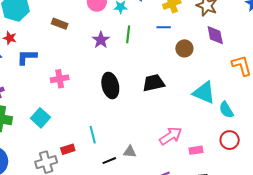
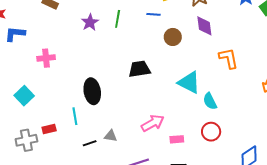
black ellipse: (110, 86) -> (92, 91), moved

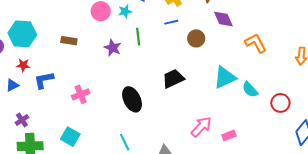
cyan triangle: (189, 82) -> (225, 77), turned -35
black ellipse: (92, 91) -> (132, 99), moved
red circle: (211, 132) -> (280, 103), moved

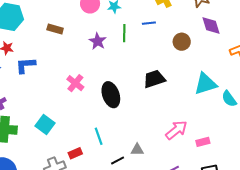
blue line: (171, 22) -> (149, 23), moved
pink cross: (81, 94) -> (75, 83), moved, turned -36

